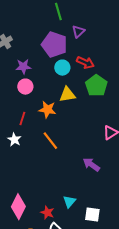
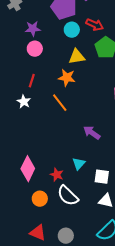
orange star: (47, 110) -> (67, 78), moved
purple arrow: (91, 165) -> (92, 133), moved

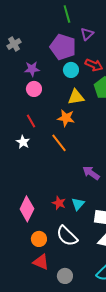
red line: (32, 81) -> (31, 121), turned -48
red star: (57, 175) -> (59, 203), moved
red triangle: (38, 233) -> (41, 262), moved

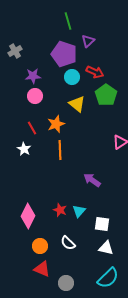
yellow triangle: (76, 97) -> (77, 104), turned 48
orange star: (66, 118) -> (56, 124), moved, turned -30
orange line: (59, 143) -> (60, 150), turned 36
white semicircle: (67, 236) -> (68, 243), size x0.7

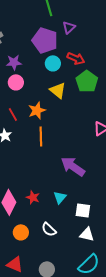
purple arrow: (92, 180) -> (73, 166), size x1.4
red star: (60, 210) -> (33, 197), moved
red triangle: (42, 269) -> (15, 264), moved

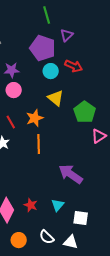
green pentagon: (87, 81) -> (85, 112), moved
white triangle: (87, 234) -> (71, 242), moved

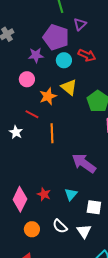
purple star: (12, 70) -> (36, 55), moved
orange star: (35, 118) -> (48, 96), moved
red line: (11, 122) -> (32, 114), moved, turned -32
white triangle: (71, 242) -> (84, 231), turned 42

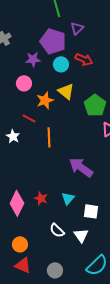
orange circle: (32, 229) -> (20, 244), moved

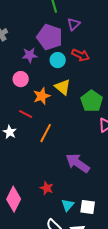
orange line: (49, 137) -> (46, 133), turned 30
red star: (41, 198) -> (47, 188), moved
cyan triangle: (68, 198) -> (68, 205), moved

